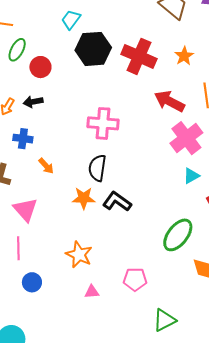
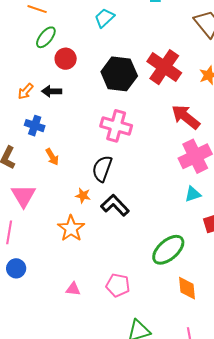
black hexagon: (93, 49) -> (119, 74), moved
orange star: (84, 198) -> (83, 196), size x0.7
orange star: (79, 255) -> (71, 228), moved

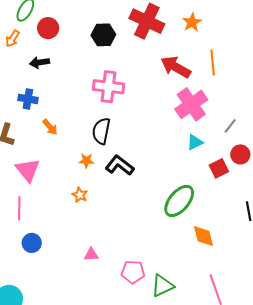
black hexagon: (119, 74) -> (103, 35), size x0.7
orange arrow: (26, 91) -> (12, 39), moved
orange star: (71, 228) -> (80, 195), size x0.6
pink pentagon: (118, 285) -> (133, 272), moved

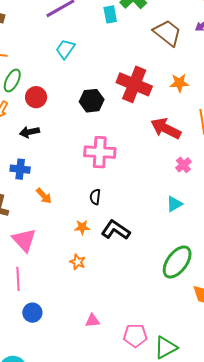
orange star: (192, 22) -> (179, 83), turned 30
pink cross: (191, 104) -> (183, 165), size x0.5
black semicircle: (101, 131) -> (95, 197), size x0.6
cyan triangle: (195, 142) -> (174, 204), moved

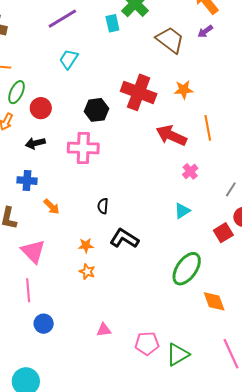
pink cross: (100, 152) -> (83, 148), moved
orange star: (82, 227) -> (86, 245), moved

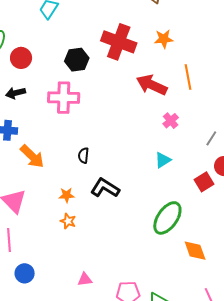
orange arrow: (52, 207) -> (32, 156), size x1.5

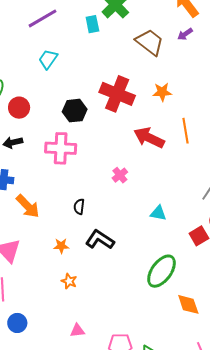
pink cross: (171, 121) -> (120, 175), moved
cyan triangle: (163, 160) -> (158, 213), turned 42
orange star: (68, 221) -> (69, 281), moved

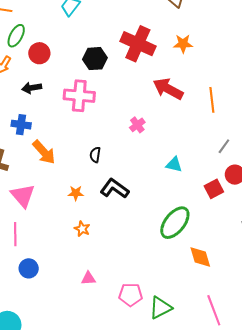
orange line: (185, 131) -> (212, 100), moved

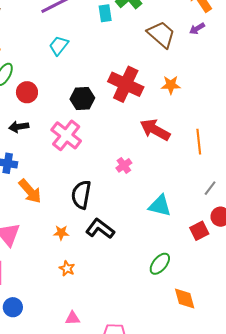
pink cross: (79, 96) -> (66, 135), turned 32
black semicircle: (95, 155) -> (81, 195), size x1.8
cyan triangle: (174, 165) -> (160, 206), size x1.4
green ellipse: (175, 223) -> (160, 264), size x0.7

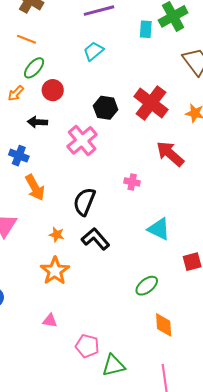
pink cross: (124, 165) -> (132, 182), turned 35
orange star: (67, 268) -> (55, 271), size x1.8

